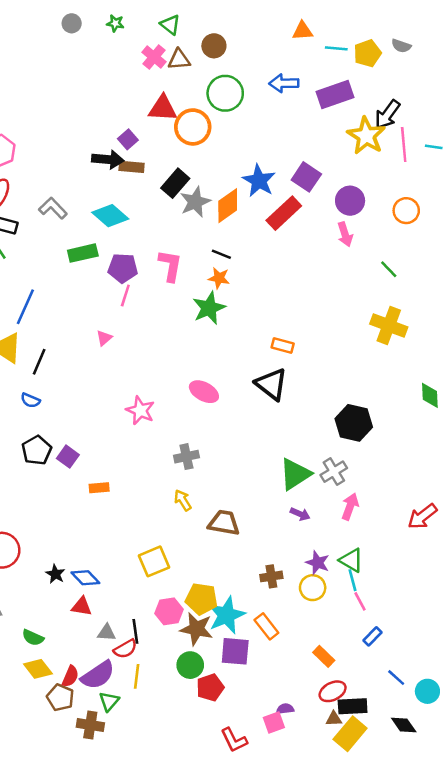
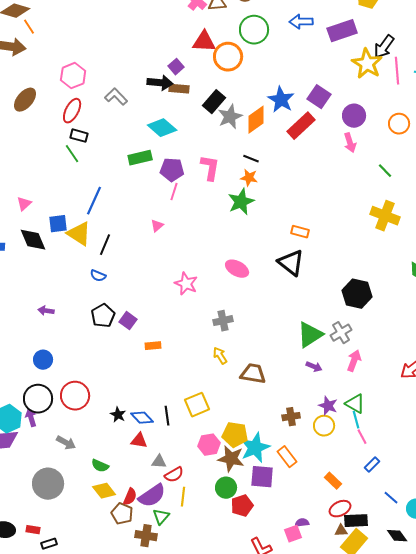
gray L-shape: (53, 208) -> (116, 97), moved
black line: (135, 631) -> (167, 416), moved

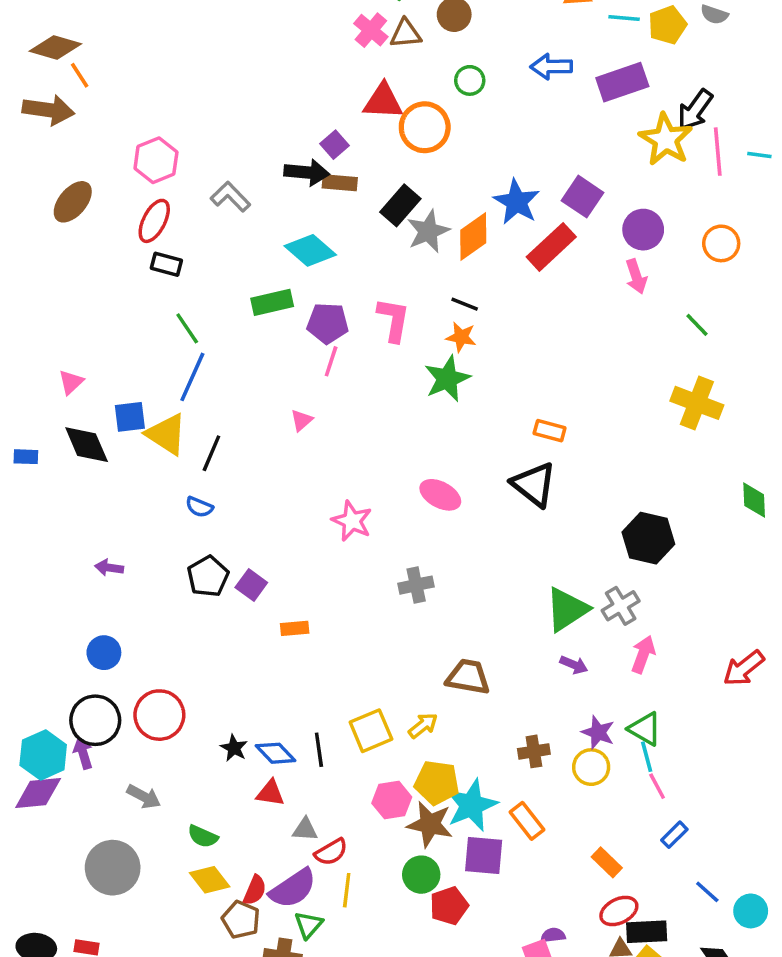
green circle: (254, 30) -> (470, 80), size x0.6
green line: (72, 154) -> (187, 328), moved
yellow arrow: (220, 356) -> (423, 725), moved, turned 84

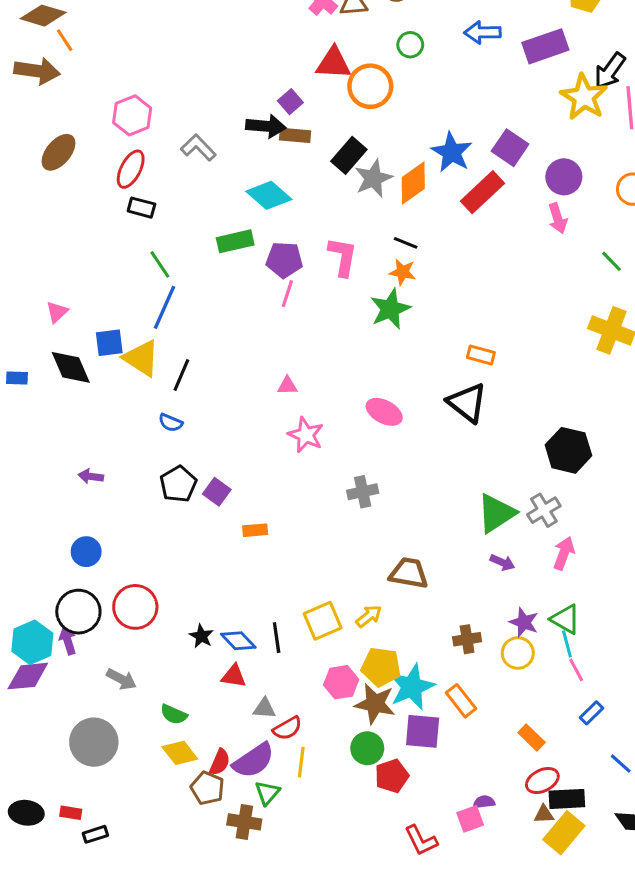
pink triangle: (302, 420) -> (287, 386), moved, turned 40

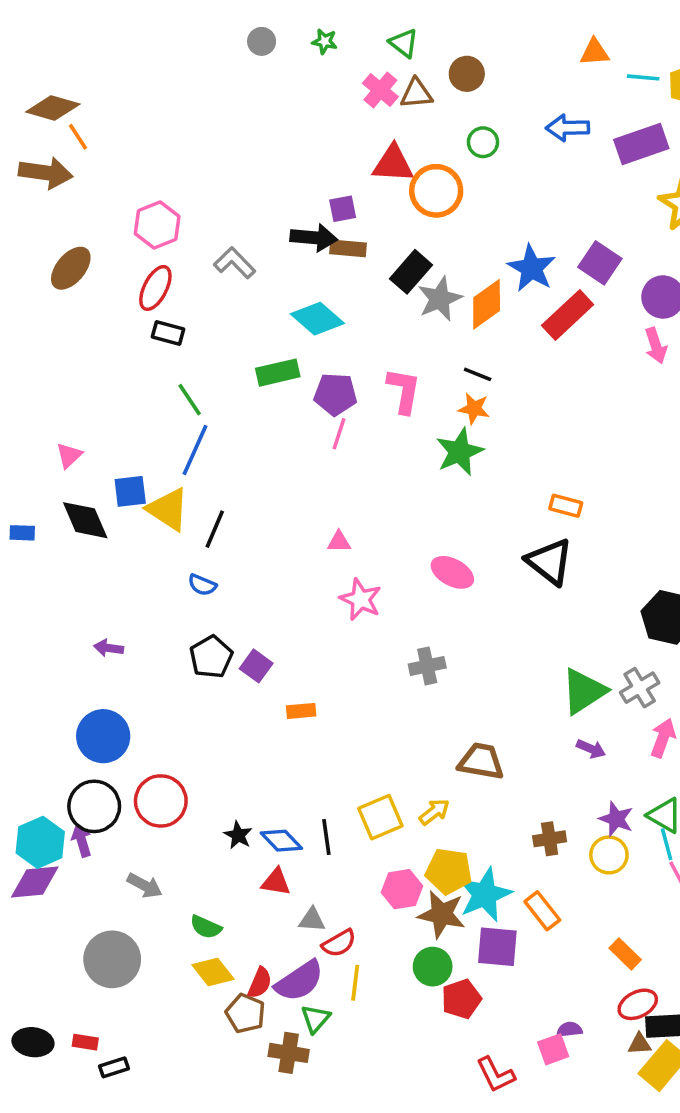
purple square: (290, 102) -> (343, 209), turned 30
blue circle: (86, 552) -> (103, 736), size x1.5

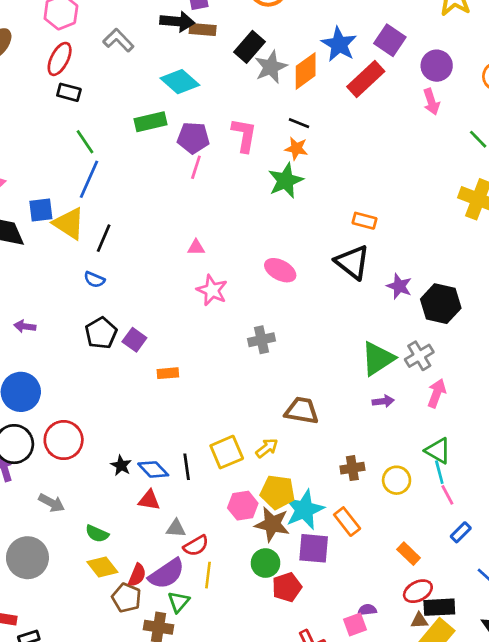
purple arrow: (591, 749) -> (383, 401), turned -30
purple star: (616, 819) -> (399, 286), moved

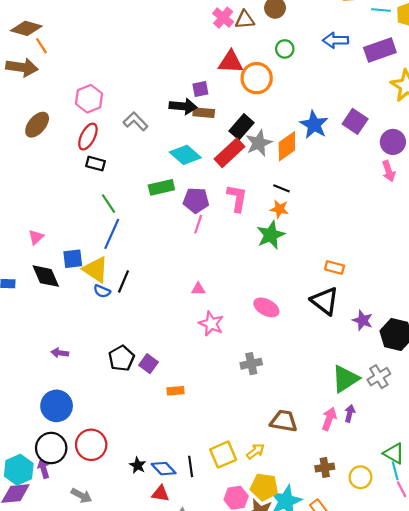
red rectangle: (366, 79) -> (230, 153), moved
blue semicircle: (94, 280) -> (102, 291), moved
pink arrow: (437, 393) -> (329, 419), moved
purple arrow: (383, 401) -> (350, 413), turned -70

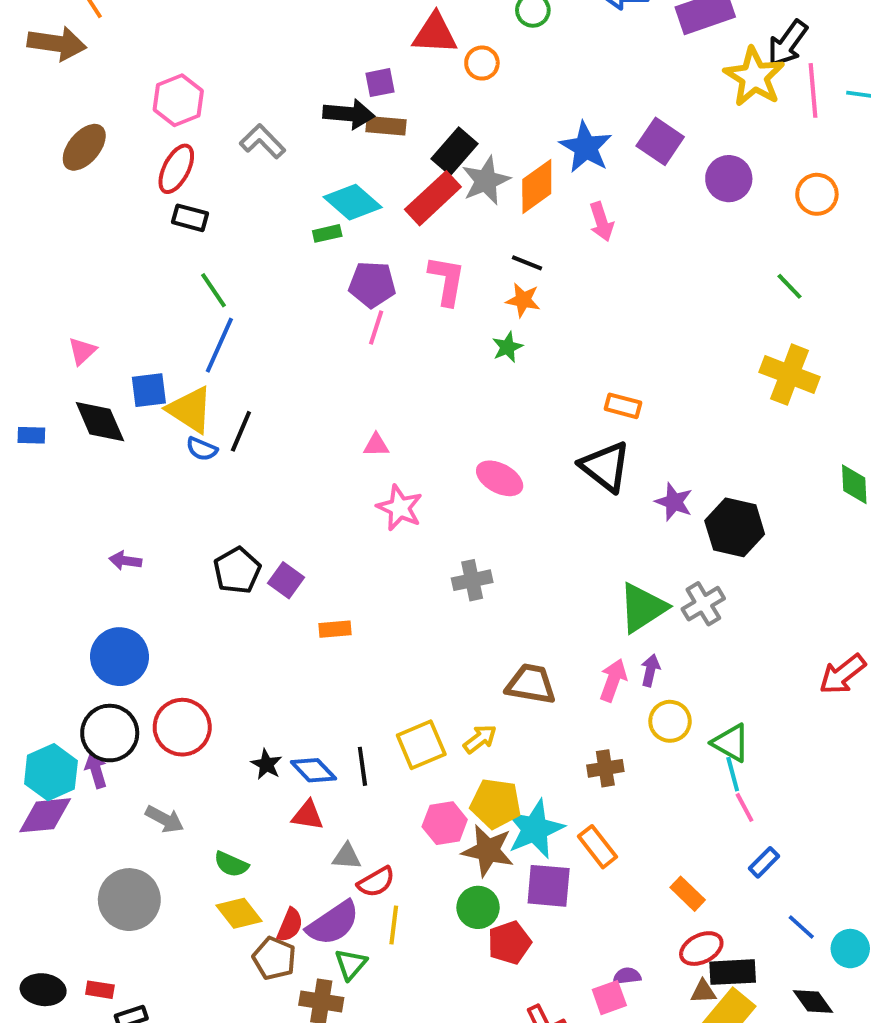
orange circle: (257, 78) -> (482, 63), size x0.6
pink arrow: (389, 171) -> (601, 222), moved
green rectangle: (161, 187) -> (327, 233), moved, size x0.6
green star: (271, 235) -> (507, 347), size x0.6
yellow circle: (360, 477) -> (670, 721), moved

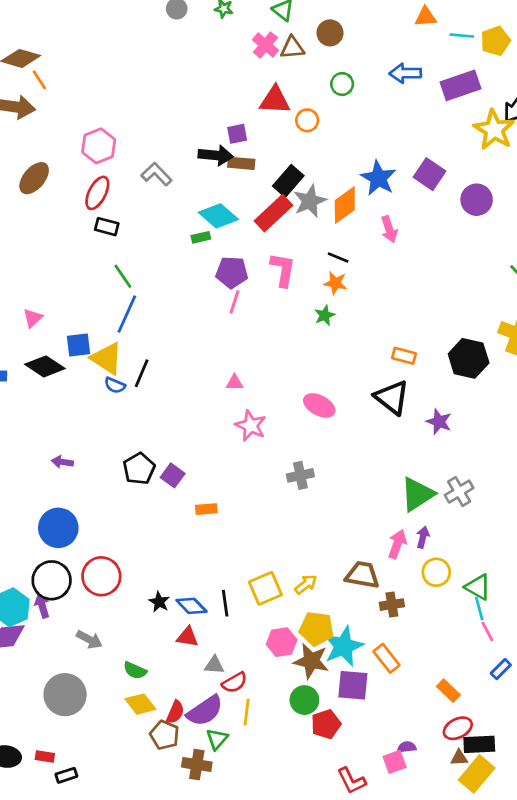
black diamond: (100, 422) -> (45, 366), turned -33
black hexagon: (735, 527) -> (469, 358), moved
brown trapezoid: (531, 684) -> (362, 575), moved

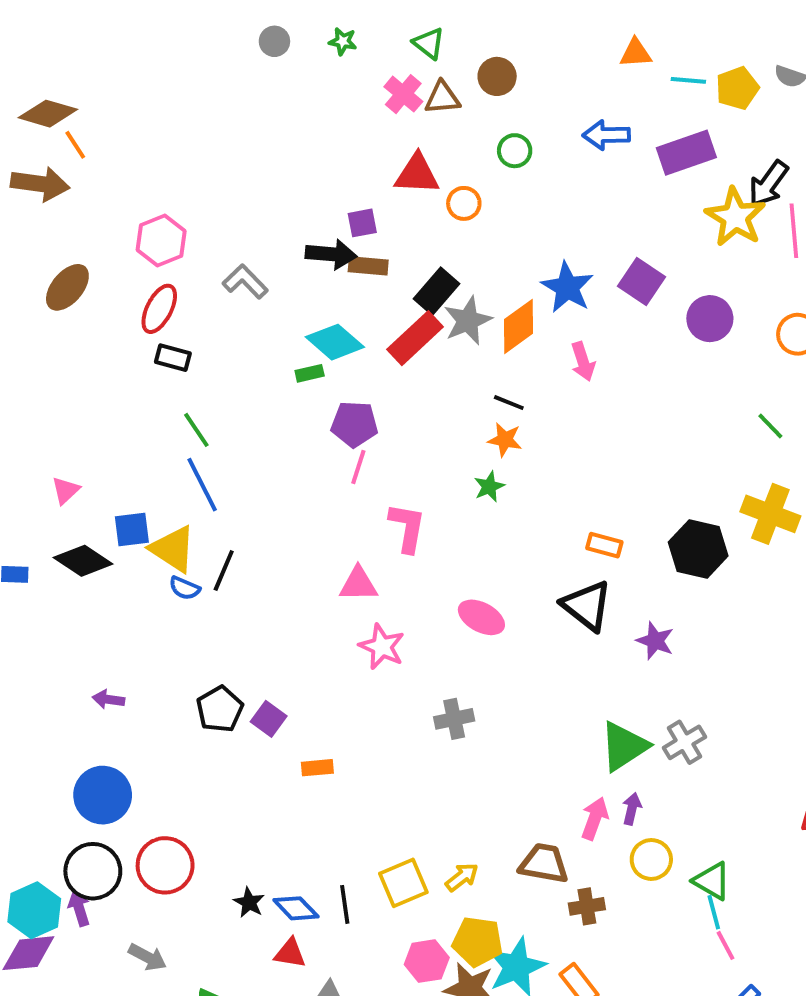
pink L-shape: (283, 270) -> (407, 528), moved
blue line: (127, 314) -> (202, 485), turned -51
pink triangle: (235, 383) -> (358, 584), size x1.5

